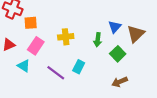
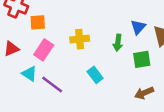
green square: (118, 54) -> (142, 59), turned 35
cyan rectangle: (79, 67) -> (95, 75), turned -64
purple line: (56, 73) -> (52, 84), moved

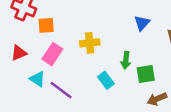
blue triangle: (138, 27) -> (142, 23), moved
green arrow: (118, 43) -> (126, 60), moved
green square: (142, 59) -> (146, 74), moved

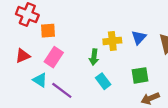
blue triangle: (142, 23) -> (139, 37), moved
yellow cross: (90, 43) -> (112, 41), moved
green arrow: (126, 60) -> (94, 57), moved

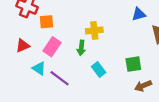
blue triangle: (139, 37) -> (139, 14), moved, turned 32
yellow cross: (112, 41) -> (94, 30), moved
green arrow: (94, 57) -> (81, 48), moved

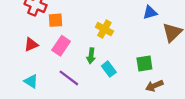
yellow cross: (94, 30) -> (104, 29), turned 35
green arrow: (81, 48) -> (91, 56), moved
cyan triangle: (39, 68) -> (31, 81), moved

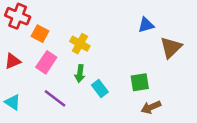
orange square: (56, 20) -> (40, 34), turned 32
yellow cross: (104, 29) -> (80, 44), moved

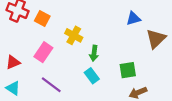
orange square: (40, 34) -> (42, 18), moved
red triangle: (13, 61) -> (13, 62), moved
green arrow: (80, 74) -> (94, 53), moved

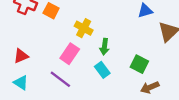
pink rectangle: (43, 52) -> (70, 54), moved
green square: (128, 70) -> (139, 64), turned 36

